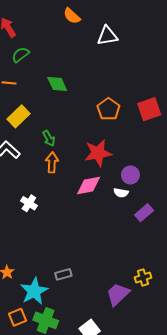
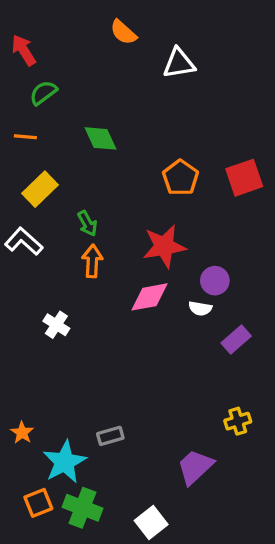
yellow cross: (143, 278) -> (238, 421), moved

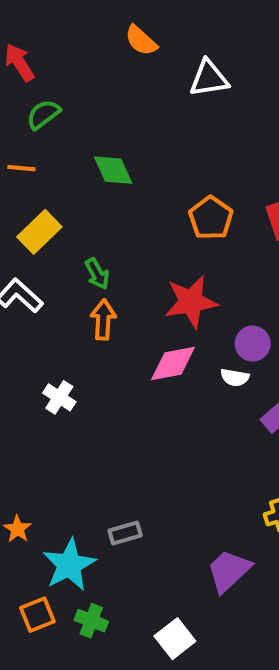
green cross: (82, 508) -> (91, 621), size x0.7

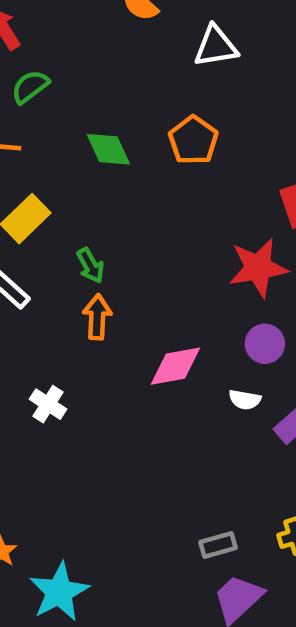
orange pentagon: (211, 218) -> (193, 140), moved
red star: (191, 302) -> (258, 268), moved
white semicircle: (235, 377) -> (245, 400), moved
gray rectangle: (125, 533) -> (218, 545), moved

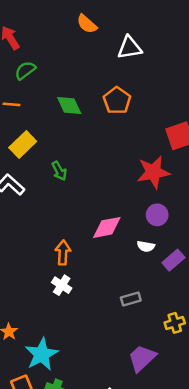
orange arrow: (97, 317) -> (63, 253), moved
white cross: (48, 404) -> (62, 285), moved
gray rectangle: (218, 545) -> (131, 299), moved

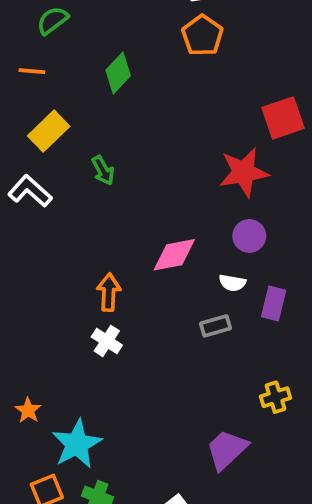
orange pentagon: (117, 101) -> (202, 35), moved
green diamond: (69, 106) -> (118, 73), turned 68
purple rectangle: (173, 260) -> (274, 303), turned -35
gray rectangle: (131, 299) -> (216, 326), moved

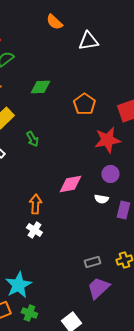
orange pentagon: (202, 35) -> (84, 104), moved
green diamond: (118, 73) -> (40, 87), turned 45
gray rectangle: (216, 326) -> (92, 262), moved

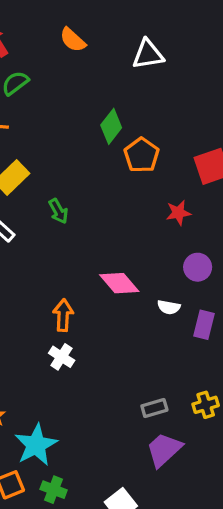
orange semicircle: (54, 22) -> (73, 40), moved
green diamond: (40, 87) -> (111, 126), moved, turned -50
red star: (107, 140) -> (178, 213), size x0.6
purple circle: (110, 174) -> (198, 267), moved
pink diamond: (70, 184) -> (119, 283), turned 60

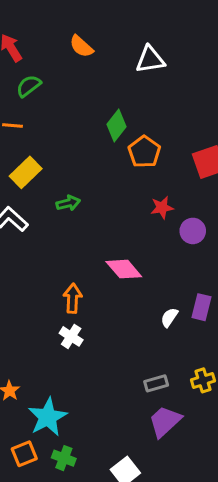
green arrow: (58, 211) -> (68, 203), turned -75
red star: (178, 213) -> (162, 208), moved
purple circle: (198, 267) -> (193, 231), moved
white semicircle: (169, 307) -> (169, 317), moved, turned 114

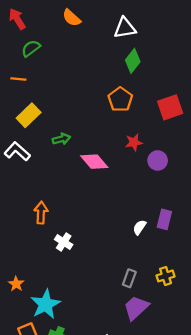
green diamond: (117, 125) -> (133, 61), moved
pink diamond: (124, 269) -> (94, 162), moved
orange arrow: (73, 298) -> (41, 213), moved
gray rectangle: (156, 383) -> (129, 278), turned -54

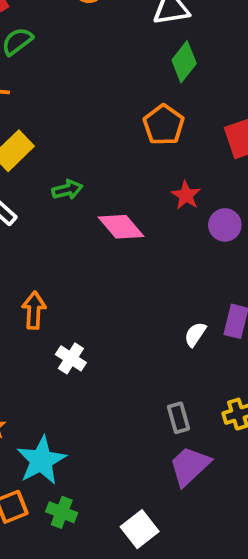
red star: (134, 142) -> (186, 195), turned -30
gray rectangle: (129, 278) -> (178, 418), turned -36

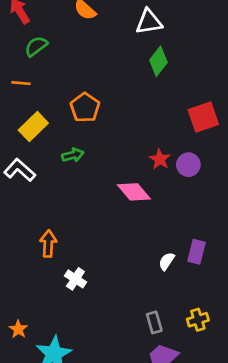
orange pentagon: (164, 125) -> (85, 108), moved
purple circle: (225, 225) -> (188, 165), moved
pink diamond: (121, 227) -> (134, 192), moved

